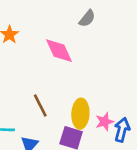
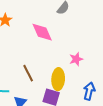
pink star: (105, 122) -> (76, 59), moved

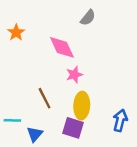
pink star: (76, 59) -> (74, 75), moved

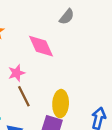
pink star: (74, 75) -> (17, 73), moved

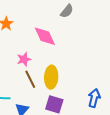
yellow ellipse: (61, 104) -> (51, 77), moved

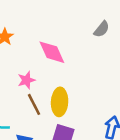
gray semicircle: (67, 11) -> (102, 29), moved

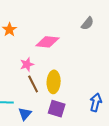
pink diamond: (52, 52) -> (47, 42), turned -60

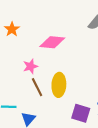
purple square: (57, 109) -> (81, 113), moved

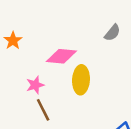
yellow ellipse: (59, 85) -> (81, 80), moved

